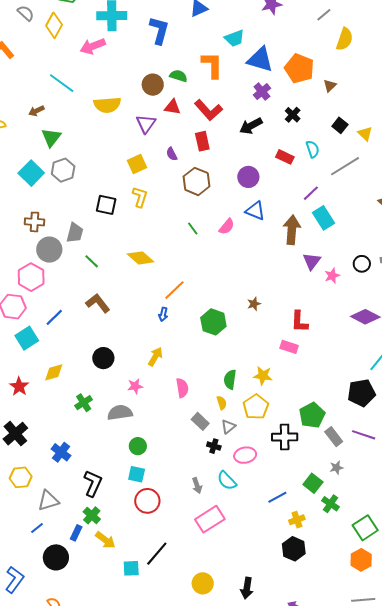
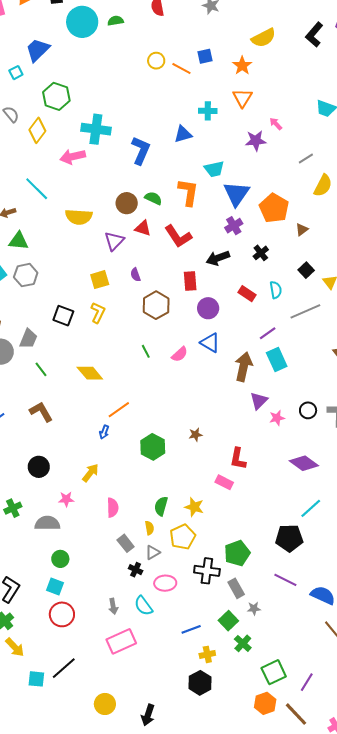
blue triangle: (260, 60) -> (236, 194), turned 40
green triangle: (51, 137) -> (19, 241), turned 50
red rectangle: (202, 141) -> (190, 281), moved
gray rectangle: (334, 437) -> (236, 588), moved

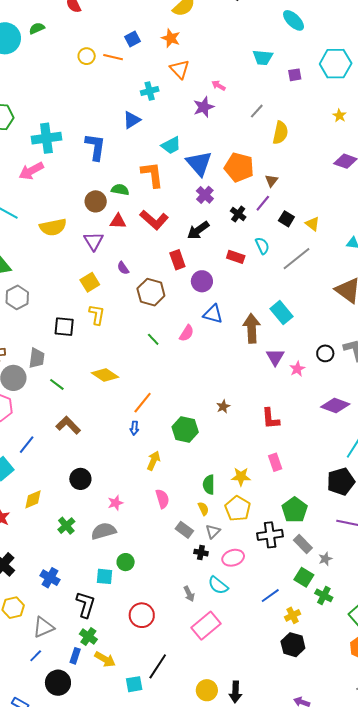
purple line: (268, 333) -> (263, 203), moved
yellow arrow: (90, 473) -> (154, 461), moved
pink rectangle: (224, 482) -> (275, 462), moved, turned 60
cyan square: (55, 586) -> (104, 576), moved
black arrow: (148, 715) -> (235, 692), moved

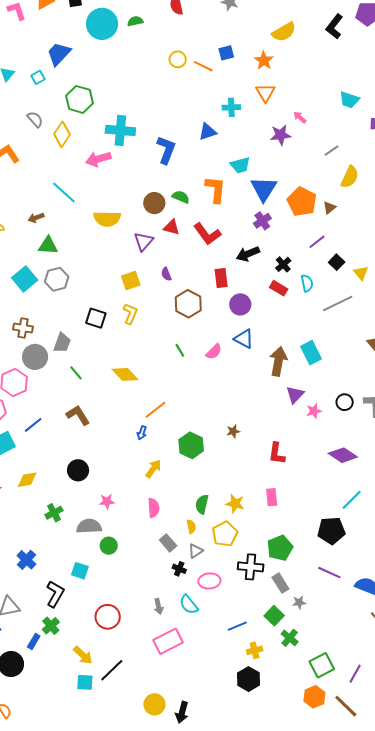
brown triangle: (271, 181) -> (329, 208), moved
black cross: (238, 214) -> (283, 264), moved
green circle: (126, 562) -> (109, 546), moved
yellow arrow: (105, 659) -> (83, 655), moved

